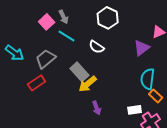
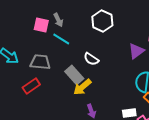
pink square: (47, 22) -> (41, 25), turned -35
white semicircle: (97, 47) -> (91, 59), moved
gray trapezoid: (46, 59) -> (40, 62), turned 45

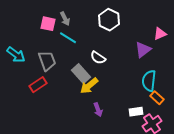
gray trapezoid: (40, 62) -> (47, 61), turned 65

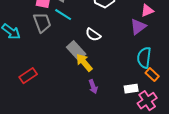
pink triangle: (160, 34) -> (147, 11), moved
gray trapezoid: (47, 61) -> (42, 23), moved
red rectangle: (38, 85) -> (28, 76), moved
yellow arrow: (89, 86) -> (84, 63), turned 90

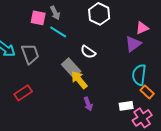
gray trapezoid: (42, 23) -> (30, 54), moved

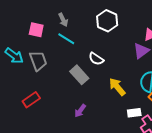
pink square: (38, 18) -> (36, 30), moved
yellow arrow: (79, 80) -> (117, 87), moved
purple arrow: (88, 104) -> (80, 111), moved, turned 56

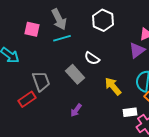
gray arrow: (63, 20) -> (59, 19), size x1.5
cyan line: (66, 39) -> (62, 38), turned -48
gray trapezoid: (38, 61) -> (41, 81), moved

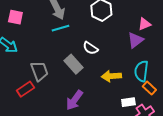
pink square: (32, 29) -> (15, 17), moved
yellow arrow: (113, 86) -> (111, 76), turned -54
purple arrow: (76, 110) -> (74, 100), size x1.5

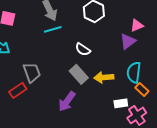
gray rectangle: (73, 64) -> (79, 74), moved

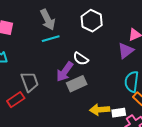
gray rectangle: (79, 74) -> (77, 84), turned -72
yellow arrow: (104, 77) -> (100, 110), moved
purple arrow: (67, 101) -> (65, 72), moved

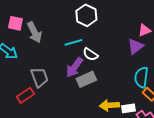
gray arrow: (48, 20) -> (34, 32), moved
white hexagon: (92, 21) -> (86, 15), moved
cyan line: (51, 39) -> (73, 42), moved

